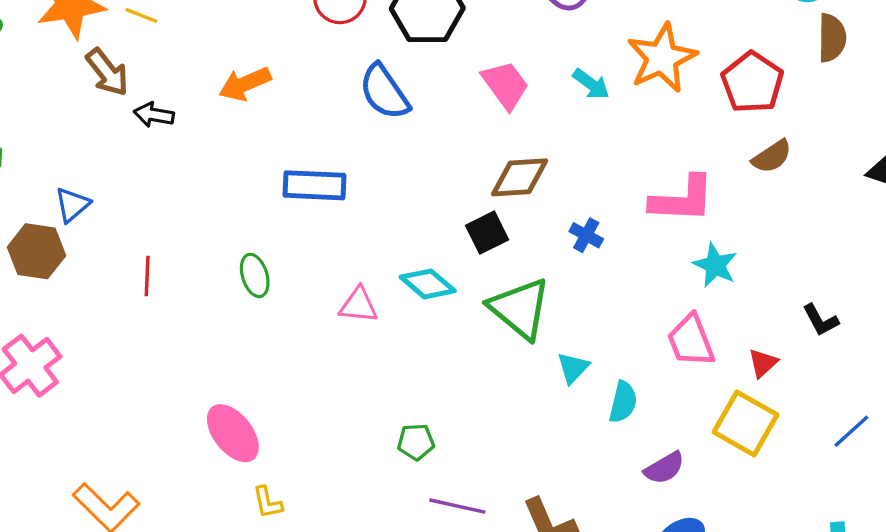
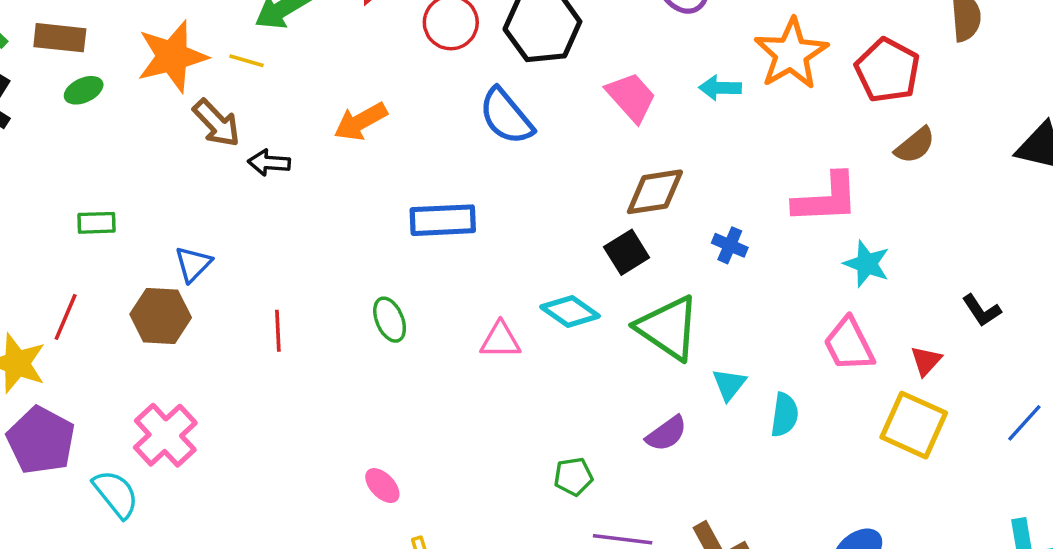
cyan arrow: (591, 84) -> (720, 88), turned 150
pink ellipse: (233, 433) -> (382, 486), size x0.6
purple semicircle: (664, 468) -> (666, 434), moved

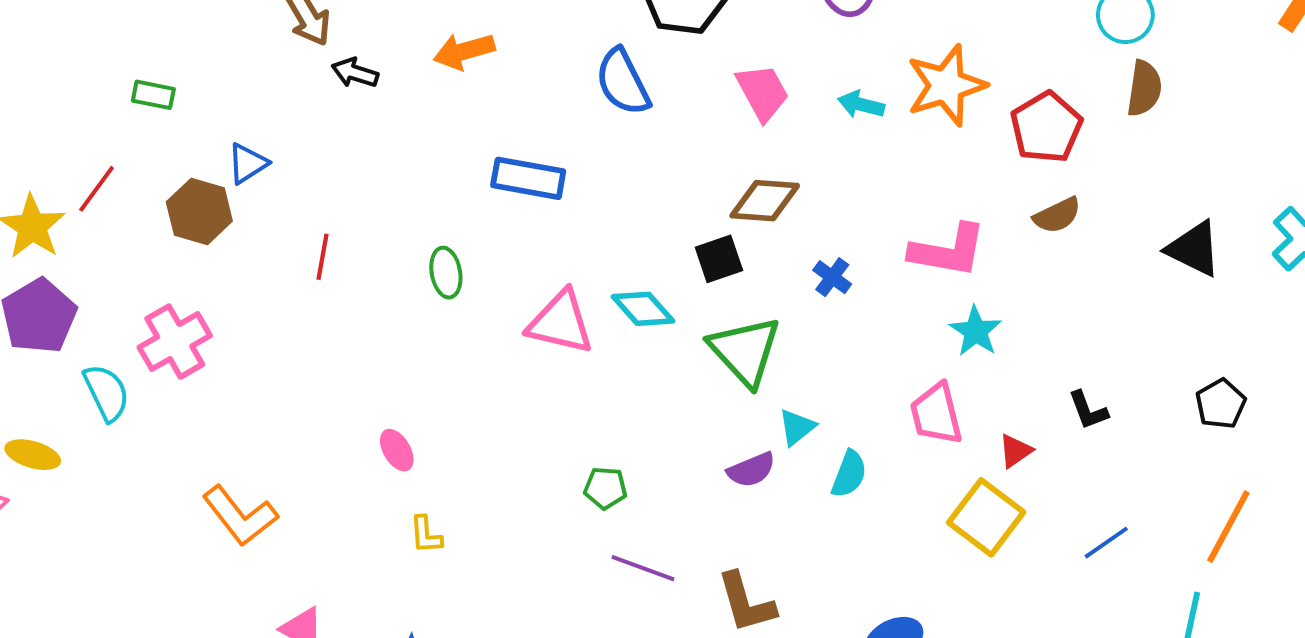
pink triangle: (500, 340) -> (561, 322), size x1.5
purple semicircle: (666, 434) -> (751, 470), moved

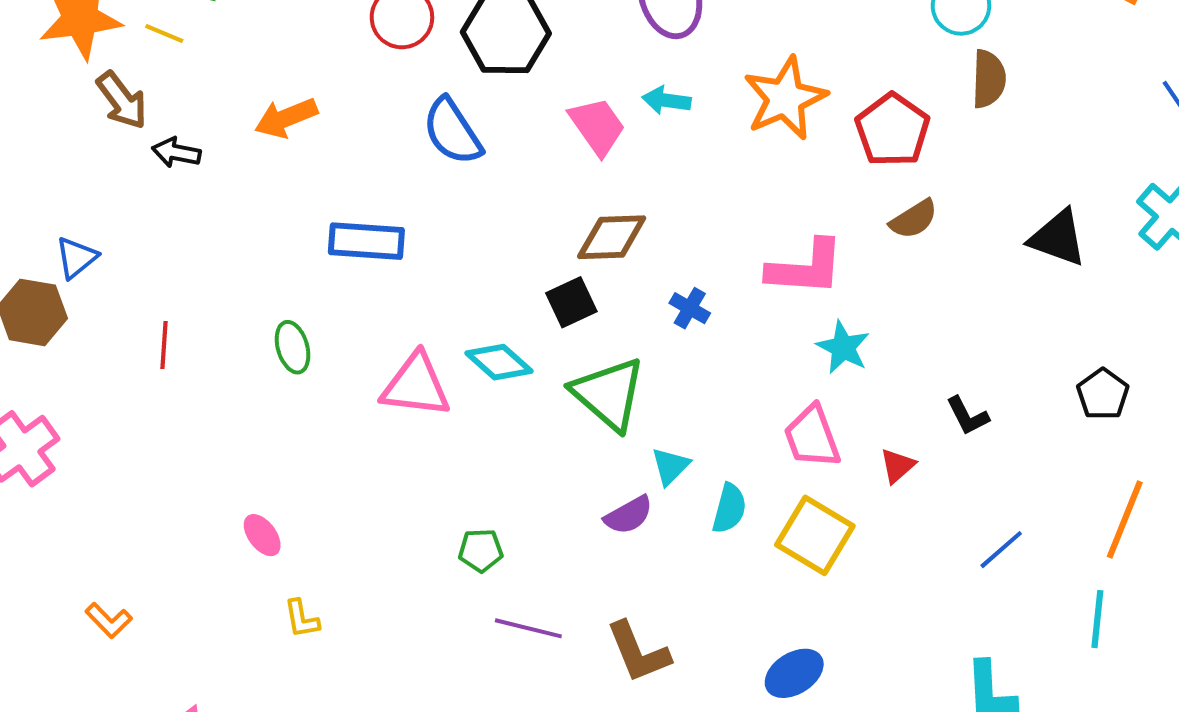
cyan arrow: (861, 105) -> (666, 100), moved
orange L-shape: (240, 516) -> (109, 620), size x0.6
yellow square: (986, 517) -> (815, 535), moved

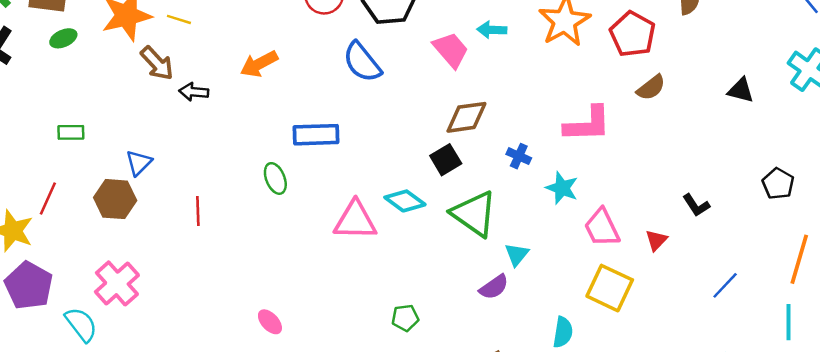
black triangle: (1058, 238) -> (741, 90), size x0.7
green ellipse: (293, 347) -> (275, 178), moved
cyan star: (843, 347) -> (562, 188), moved
cyan semicircle: (729, 508) -> (563, 332), moved

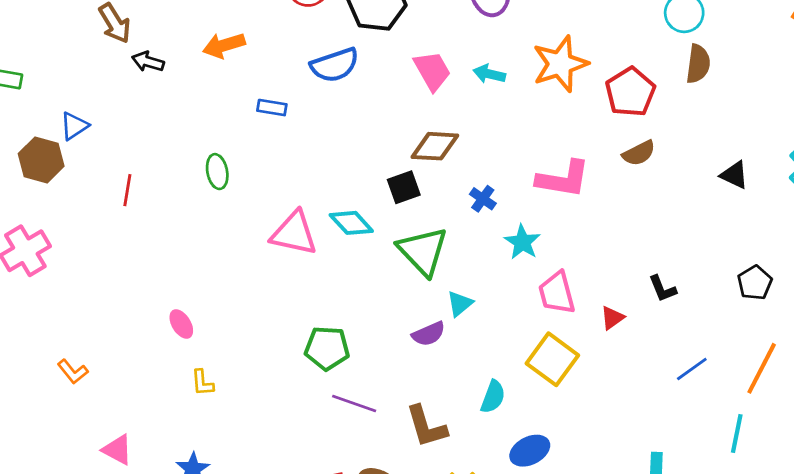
cyan arrow: (492, 30) -> (489, 74), moved
blue semicircle: (362, 62) -> (335, 65), turned -81
blue rectangle: (316, 135) -> (272, 108), moved, size x0.6
blue line: (725, 285) -> (692, 369), moved
green pentagon: (405, 318) -> (327, 348), size x1.5

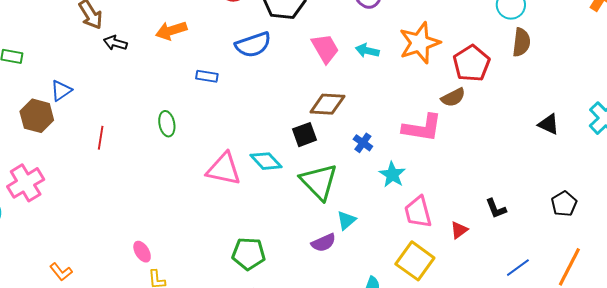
brown semicircle: (639, 153) -> (453, 97), moved
pink ellipse: (181, 324) -> (142, 252), moved

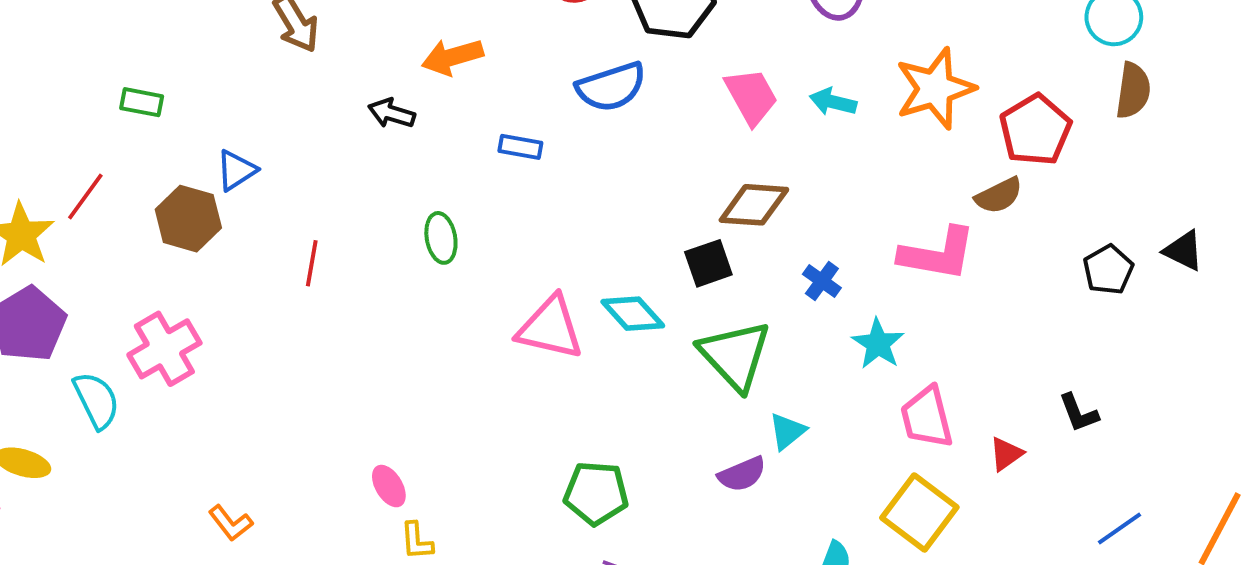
black arrow: (115, 43) -> (392, 113), moved
black pentagon: (564, 204) -> (1108, 270), moved

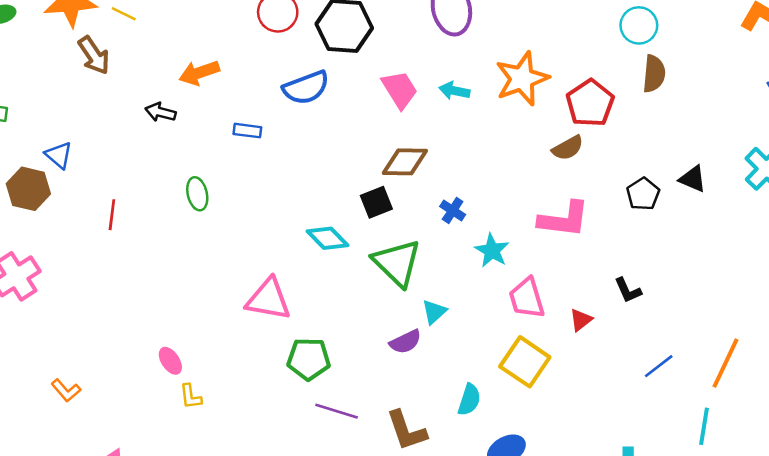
blue triangle: (236, 170) -> (59, 155), turned -44
pink L-shape: (938, 254) -> (564, 219), moved
pink triangle: (550, 328) -> (268, 299), moved

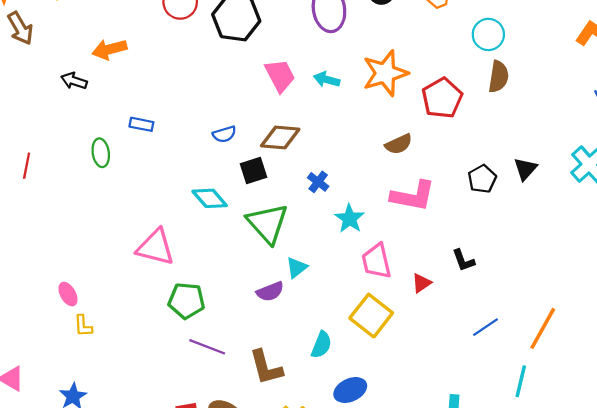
blue semicircle: (306, 88) -> (224, 134), moved, size x0.6
blue rectangle: (247, 131) -> (141, 124), moved
brown semicircle: (568, 148) -> (399, 144), moved
black triangle: (693, 179) -> (525, 169), turned 45

